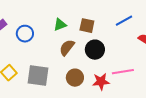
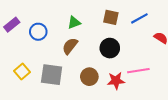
brown square: (87, 26) -> (111, 17), moved
brown semicircle: (67, 48) -> (70, 46), moved

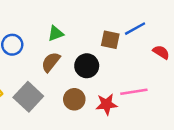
brown square: (111, 17) -> (110, 40), moved
black circle: (110, 48) -> (87, 66), moved
gray square: (52, 75) -> (28, 97), turned 35

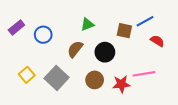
green triangle: (56, 34) -> (87, 24), moved
red semicircle: (161, 52) -> (157, 41), moved

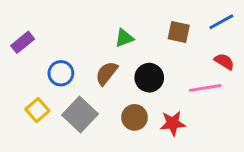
blue line: (145, 21) -> (221, 22), moved
brown square: (124, 31) -> (179, 32), moved
blue circle: (43, 35) -> (61, 73), moved
pink line: (144, 74) -> (205, 88), moved

